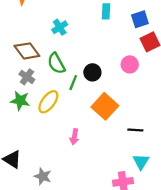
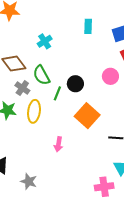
gray cross: (27, 77) -> (22, 88), moved
yellow ellipse: (48, 102) -> (34, 111), turned -30

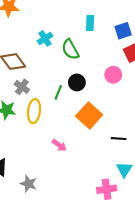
green semicircle: (41, 75) -> (70, 49), moved
pink arrow: (58, 144) -> (59, 145), turned -64

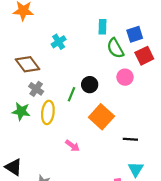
green semicircle: (70, 49) -> (115, 48), moved

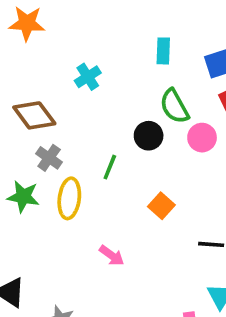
green semicircle: (115, 48) -> (174, 106), moved
black circle: (90, 85) -> (149, 136), moved
orange square: (101, 117) -> (161, 206), size x0.6

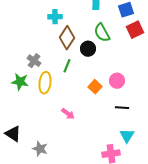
cyan cross: (88, 77) -> (55, 17), turned 32
brown diamond: (34, 115) -> (67, 38), moved, turned 70
pink circle: (202, 138) -> (117, 81), moved

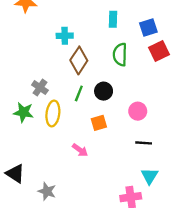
green semicircle: (102, 33) -> (120, 55), turned 30
black circle: (88, 49) -> (104, 91), moved
orange square: (95, 87) -> (99, 123), moved, turned 32

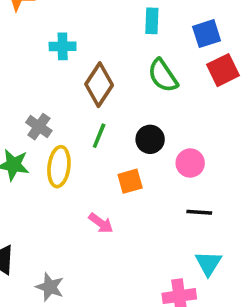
cyan cross: (65, 36) -> (63, 46), moved
green semicircle: (120, 55) -> (163, 76), turned -35
black circle: (104, 91) -> (150, 139), moved

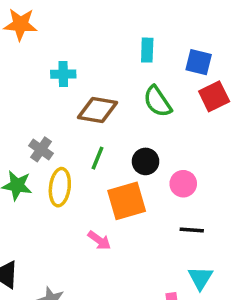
blue square: (207, 34) -> (199, 62), turned 32
brown diamond: (99, 85) -> (98, 110), turned 66
orange square: (130, 181) -> (127, 201), size x1.6

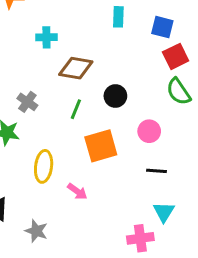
green semicircle: (158, 101) -> (179, 92), moved
black circle: (146, 161) -> (115, 96), moved
yellow ellipse: (60, 187) -> (44, 166), moved
pink arrow: (99, 240) -> (77, 191), moved

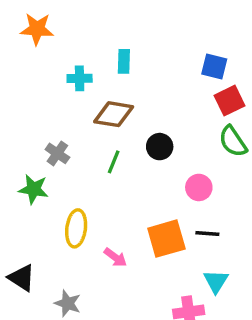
cyan rectangle: (118, 17) -> (124, 61), moved
orange square: (101, 146) -> (166, 239), moved

